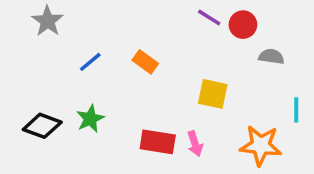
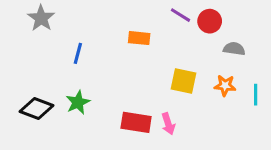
blue line: (90, 62) -> (78, 53), turned -35
orange rectangle: (145, 62) -> (139, 38), moved, turned -30
orange star: (261, 145) -> (225, 86), moved, size x0.6

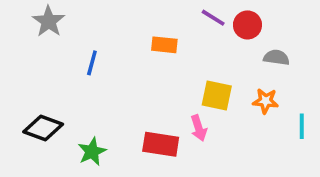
cyan line: (256, 95) -> (302, 126), moved
green star: (78, 102) -> (92, 152), moved
pink arrow: (168, 124) -> (199, 128), moved

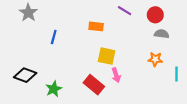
red circle: (247, 25) -> (155, 15), moved
yellow square: (217, 95) -> (107, 56), moved
red rectangle: (161, 144) -> (94, 85), turned 30

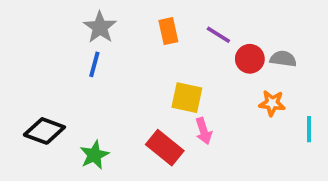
purple line: (125, 11) -> (218, 35), moved
gray star: (28, 13) -> (100, 27), moved
red circle: (155, 15) -> (250, 59), moved
orange rectangle: (96, 26) -> (168, 31), moved, turned 72

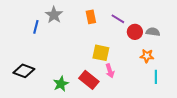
blue line: (94, 64) -> (36, 27), moved
cyan line: (309, 129) -> (156, 77), moved
green star: (94, 155) -> (61, 84), moved

